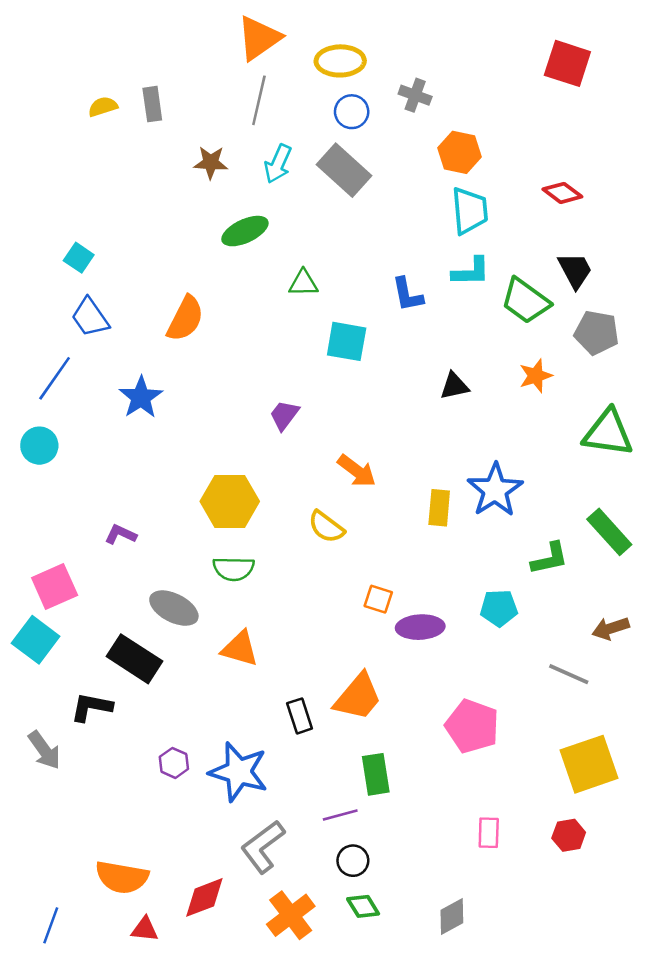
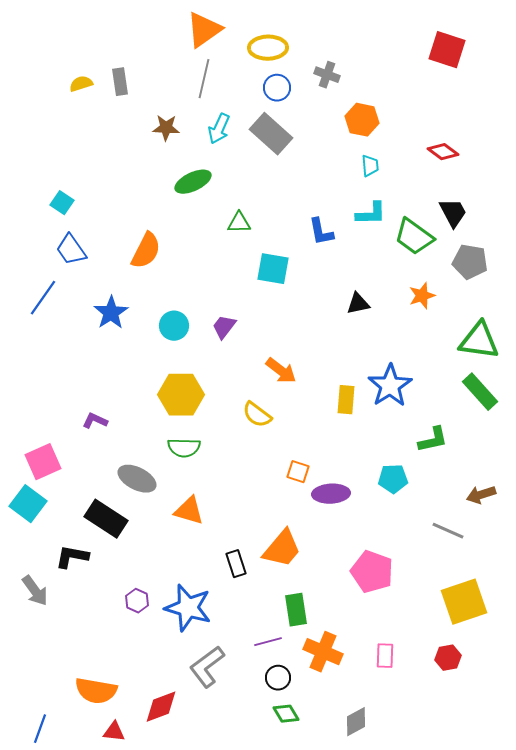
cyan trapezoid: (470, 211) -> (370, 166), size x0.6
cyan circle: (39, 446) -> (174, 326), moved
green rectangle: (609, 532) -> (480, 392), moved
orange cross: (291, 915) -> (323, 652), moved, turned -30

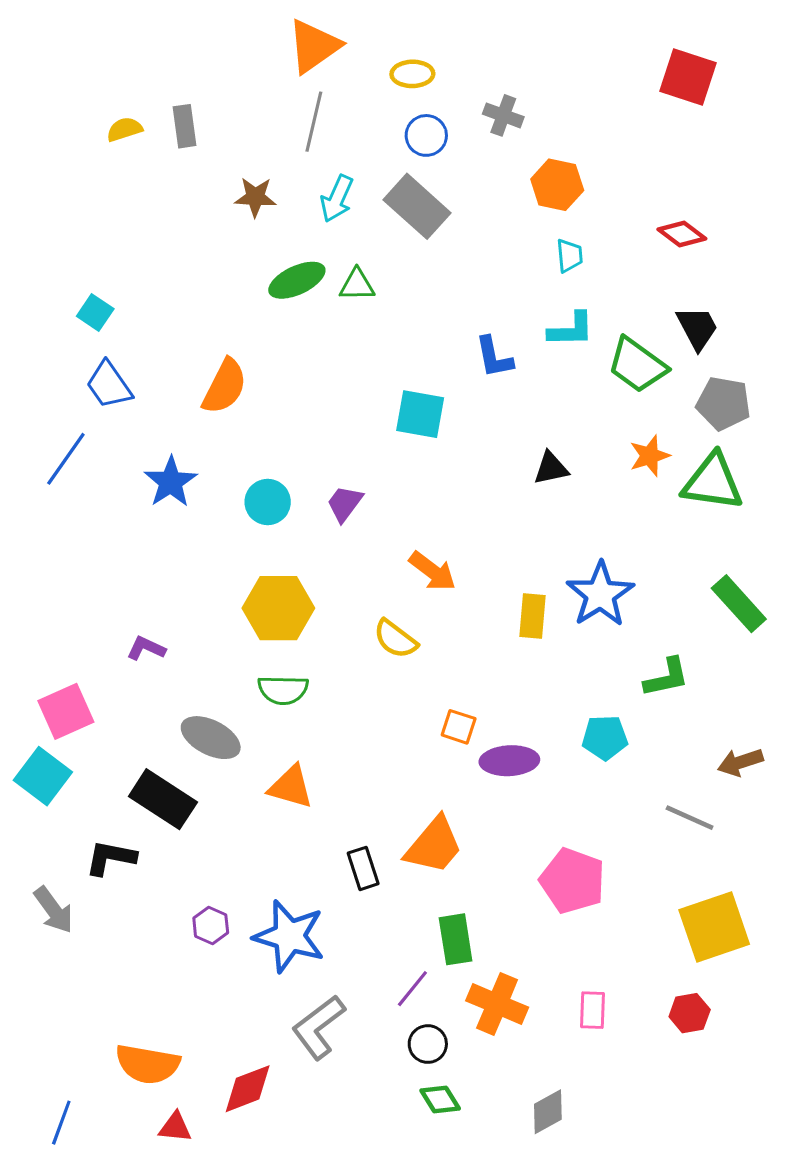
yellow ellipse: (268, 48) -> (412, 74), size x0.7
green triangle: (239, 223) -> (357, 285), moved
green triangle: (479, 341) -> (713, 482), moved
purple line: (268, 642) -> (412, 989), turned -36

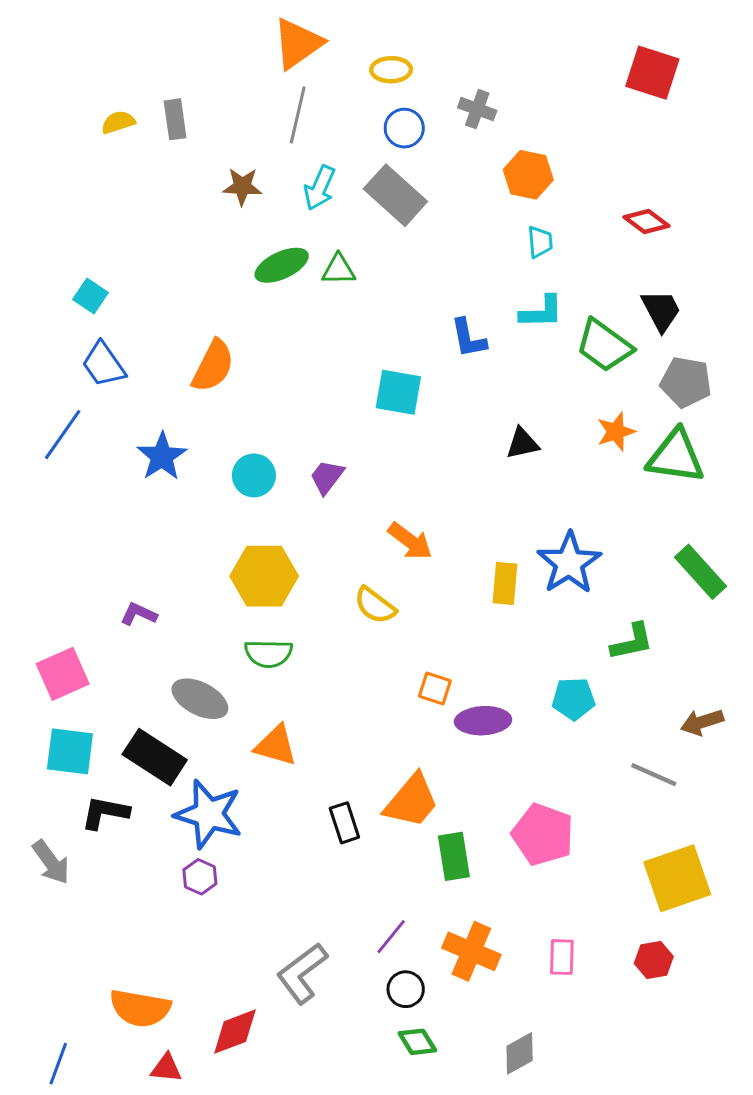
cyan square: (43, 776) -> (70, 751), moved, turned -30
blue star: (289, 936) -> (209, 814), moved
green rectangle: (456, 939) -> (454, 856), moved

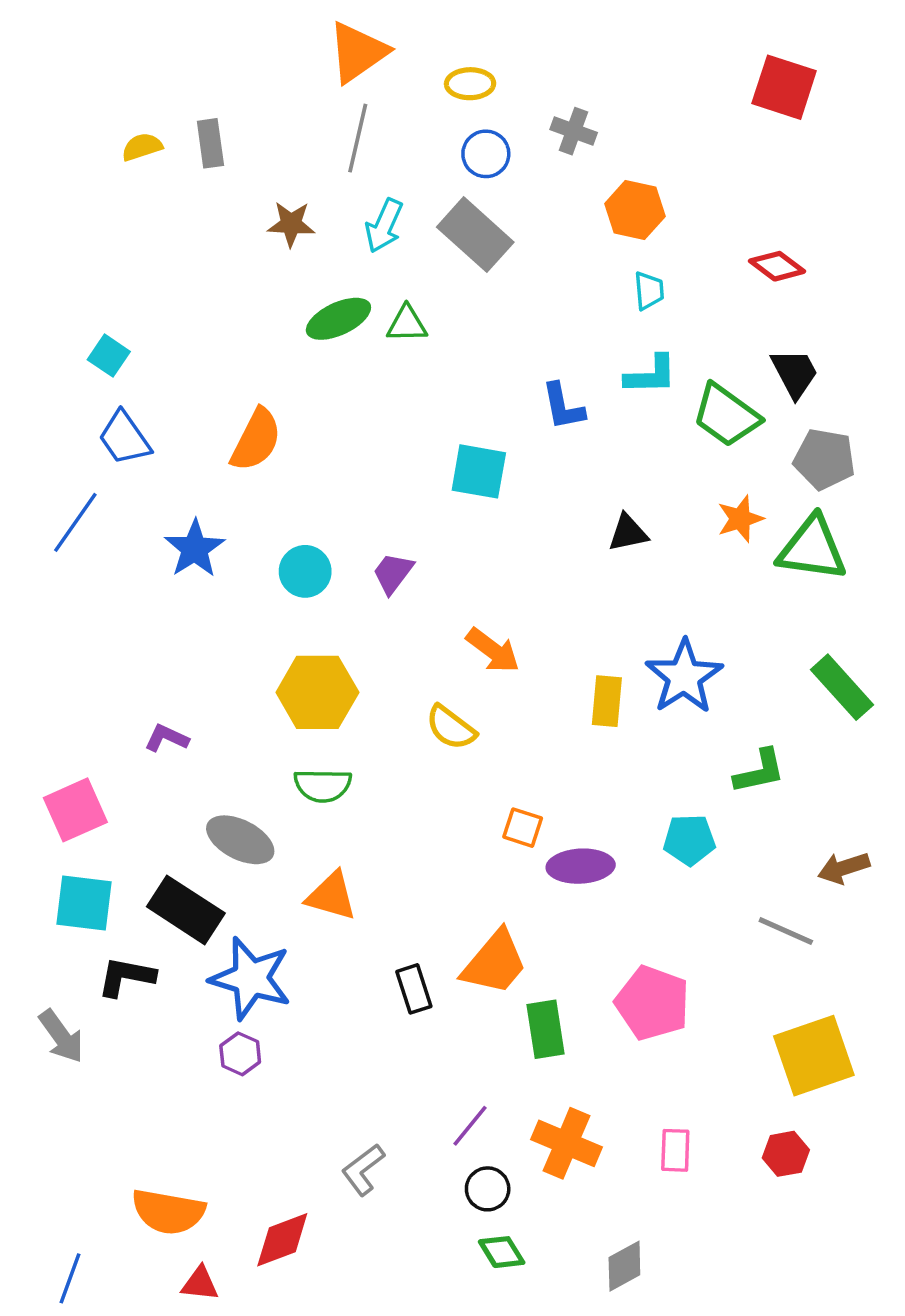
gray L-shape: (302, 973) -> (363, 1170), size x0.7

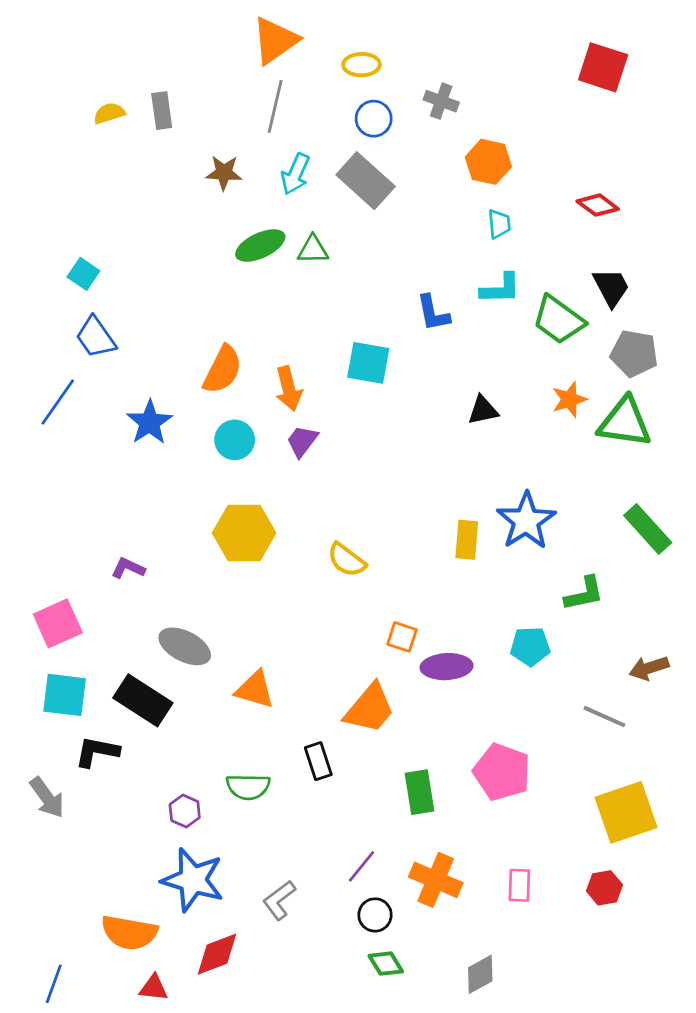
orange semicircle: (256, 440) -> (222, 370), moved
orange arrow: (493, 650) -> (289, 389), moved, turned 39
green semicircle: (323, 785) -> (248, 787), moved
orange trapezoid: (495, 963) -> (370, 708), moved
blue star: (251, 978) -> (193, 880), moved

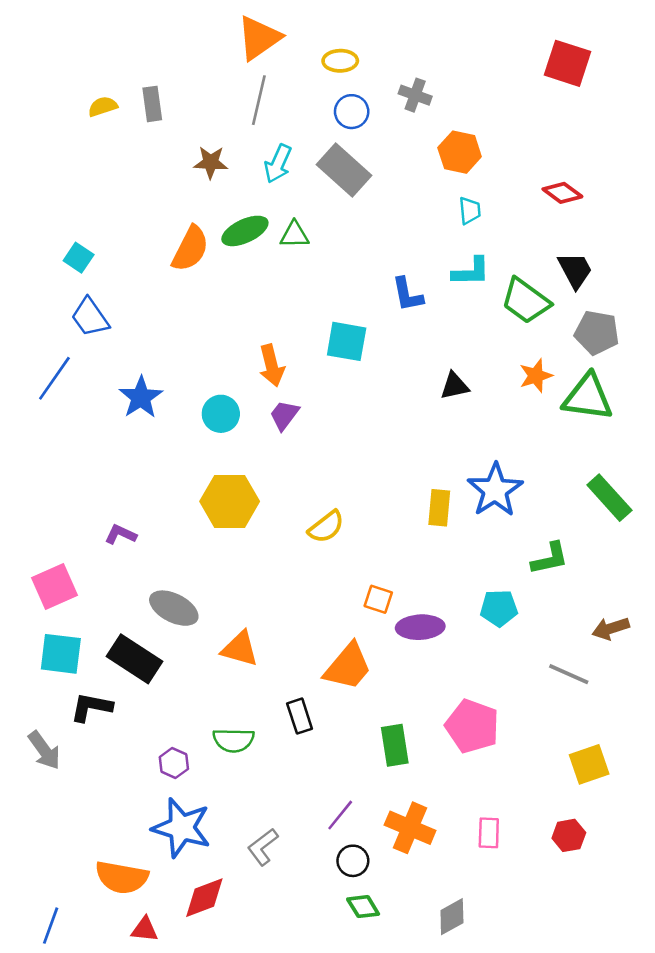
orange semicircle: (222, 370) -> (190, 249), moved
yellow semicircle: (347, 560) -> (326, 527), turned -75
yellow square: (626, 812) -> (589, 764), size x0.7

